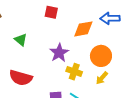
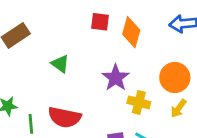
orange diamond: (83, 29) -> (131, 32), moved, turned -60

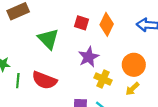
red square: (100, 22) -> (82, 23), moved
green triangle: (60, 64) -> (48, 39), size x1.5

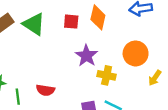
green triangle: (48, 39) -> (34, 24), moved
red semicircle: (44, 80) -> (45, 90), size x0.7
yellow arrow: (132, 89) -> (155, 78), moved

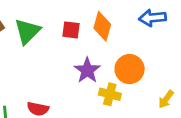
green triangle: (34, 24) -> (27, 31), turned 40
orange circle: (136, 53) -> (130, 69), moved

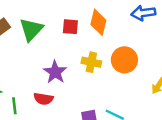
purple star: (87, 70) -> (55, 72), moved
yellow cross: (110, 94) -> (91, 62), moved

